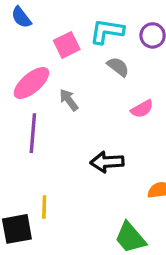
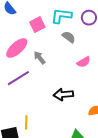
purple line: (33, 133) -> (18, 78), turned 55

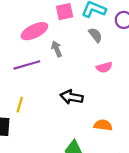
yellow line: (26, 122) -> (20, 105), moved

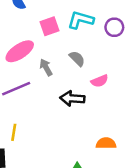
gray semicircle: (95, 35) -> (77, 59), moved
black arrow: (72, 97) -> (72, 98), moved

